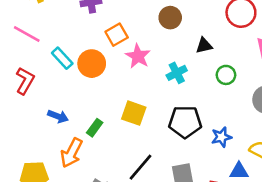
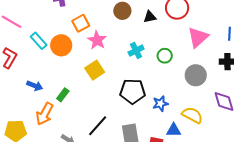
black triangle: (204, 46) -> (150, 17), moved
cyan cross: (177, 73) -> (136, 51), moved
yellow square: (134, 113) -> (95, 70), moved, turned 36

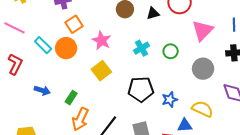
orange square: (81, 23) -> (74, 24), moved
orange arrow: (45, 114) -> (80, 119), moved

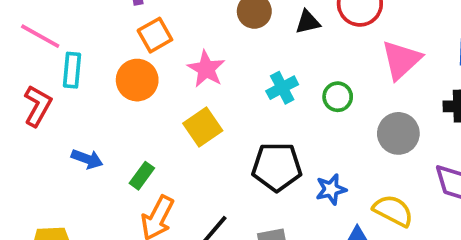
cyan rectangle: (43, 45) -> (72, 70), moved, turned 48

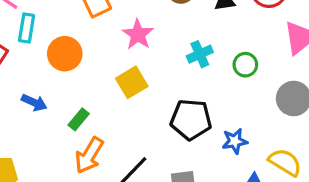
orange circle: (137, 80) -> (65, 54), moved

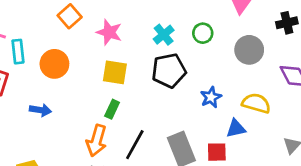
yellow square: (132, 82) -> (115, 72), turned -35
green rectangle: (79, 119) -> (112, 109), moved
black pentagon: (191, 119) -> (169, 71), moved

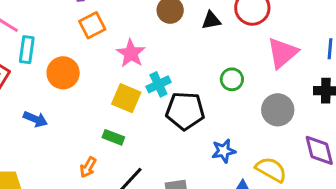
cyan cross: (164, 35) -> (158, 84), moved
green rectangle: (112, 109) -> (113, 137), turned 72
orange arrow: (96, 141) -> (88, 167), size x0.6

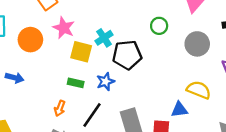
pink star: (131, 53) -> (64, 28), moved
blue star: (224, 151) -> (106, 82), moved

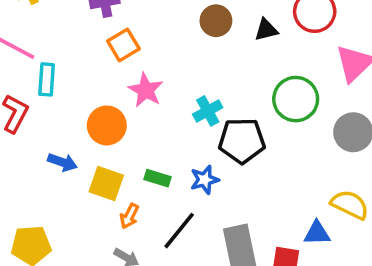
green circle: (159, 26) -> (296, 99), size x1.6
orange circle: (30, 40) -> (107, 125), moved
yellow square: (81, 52) -> (106, 184), moved

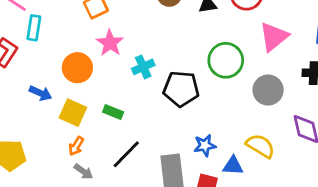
cyan cross: (208, 111) -> (143, 67), moved
blue star: (205, 180) -> (205, 145), moved
orange arrow: (129, 216) -> (76, 146), moved

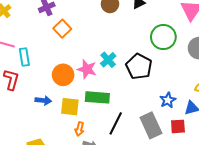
pink star: (110, 43) -> (87, 69), moved
black pentagon: (181, 89) -> (139, 66), turned -30
green rectangle: (113, 112) -> (97, 97), size x1.6

